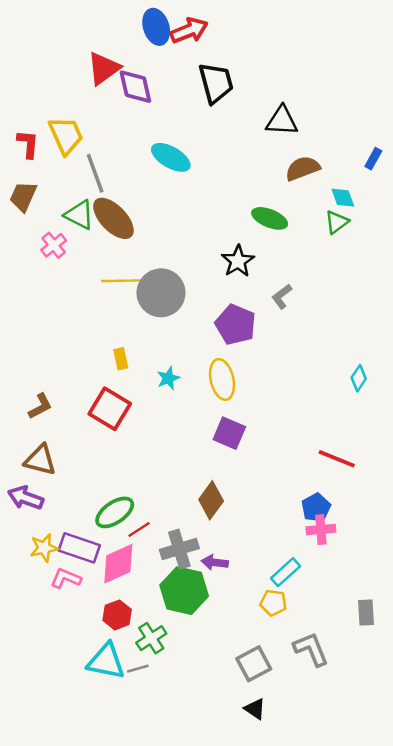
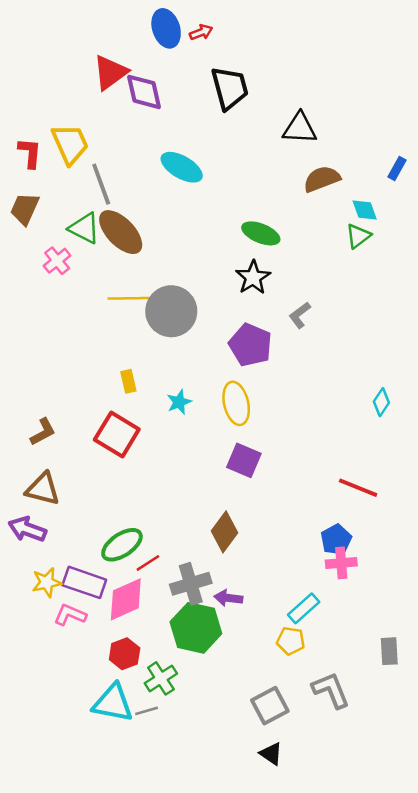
red arrow: (189, 31) -> (201, 32), size x0.6
green ellipse: (270, 218) -> (261, 233), moved

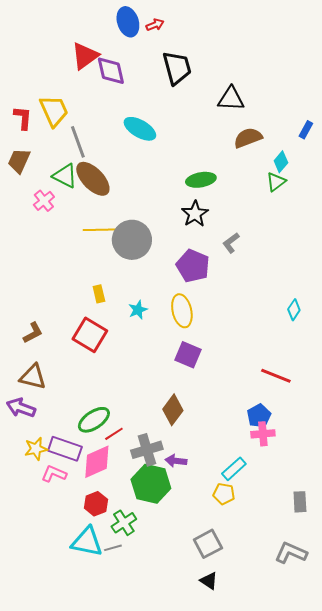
cyan diamond: (365, 210) -> (281, 162), turned 60
green ellipse: (261, 233) -> (201, 180), turned -32
gray L-shape: (331, 690) -> (291, 553), moved, turned -44

